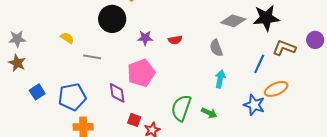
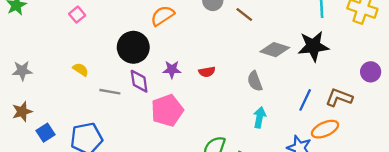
brown L-shape: (284, 48) -> (339, 98), moved
brown star: (17, 63) -> (22, 112), moved, turned 30
purple diamond: (117, 93) -> (139, 81), moved

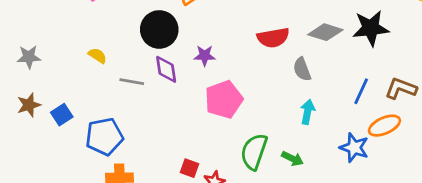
red semicircle: (207, 72) -> (273, 38), moved, size x1.6
pink pentagon: (167, 110) -> (224, 99), moved
blue square: (46, 133) -> (62, 115), moved

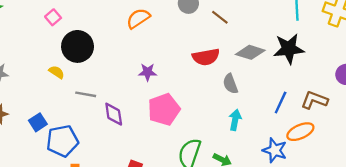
black circle: (159, 29) -> (78, 46), moved
purple diamond: (166, 69) -> (114, 114), moved
blue square: (62, 115) -> (38, 122), moved

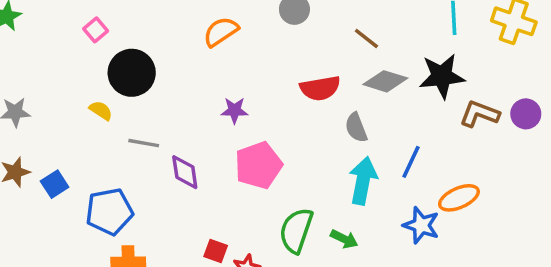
brown line: (220, 17) -> (366, 38), moved
brown L-shape: (314, 100) -> (480, 114), moved
blue line: (281, 102) -> (411, 162), moved
cyan arrow: (235, 120) -> (363, 181), size x1.5
blue square: (38, 122) -> (55, 184), moved

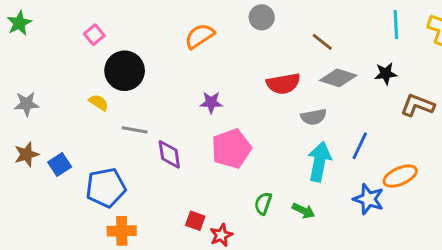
black star: (442, 76) -> (386, 74), size x0.6
gray semicircle: (356, 128) -> (314, 117), turned -80
green semicircle: (296, 230) -> (263, 203), size x0.6

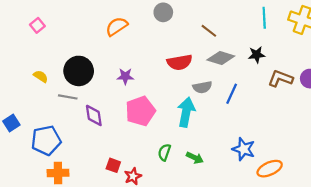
black circle: (125, 71) -> (79, 71), moved
blue line: (360, 146) -> (232, 94), moved
cyan arrow: (319, 162) -> (186, 112), moved
orange ellipse: (400, 176) -> (270, 169), moved

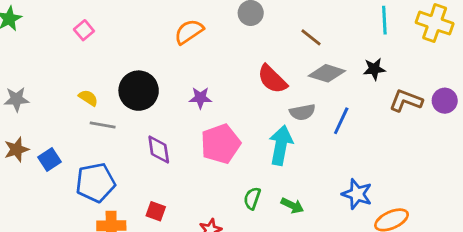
red semicircle: (180, 62) -> (272, 79), turned 55
gray line: (68, 97) -> (103, 125), moved
red square: (113, 165) -> (156, 211), moved

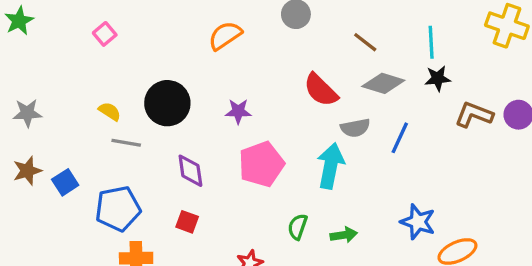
cyan line: (384, 20) -> (431, 42), moved
green arrow: (292, 206) -> (344, 235), turned -35
red square: (156, 211) -> (187, 222), moved

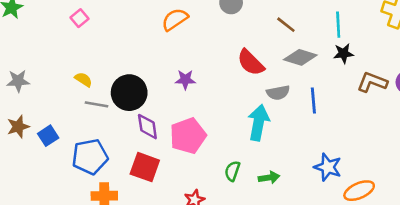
black circle: (167, 103) -> (129, 93), moved
blue line: (400, 138) -> (313, 100), turned -30
pink pentagon: (261, 164) -> (188, 136), moved
red square: (187, 222) -> (145, 167), size x1.6

